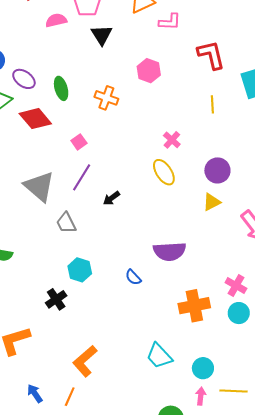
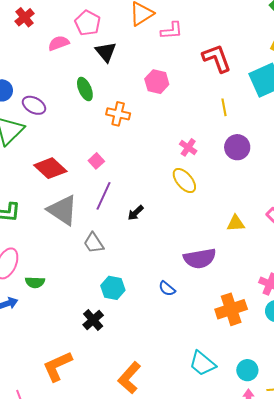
green ellipse: (61, 88) -> (85, 89), moved
red diamond: (35, 119) -> (50, 168), moved
purple circle: (217, 170) -> (237, 147), moved
yellow triangle: (212, 202) -> (236, 223), moved, turned 30

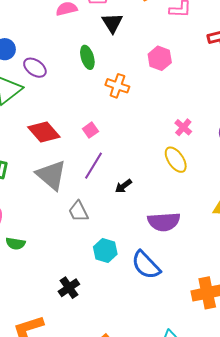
purple semicircle: (200, 258) -> (164, 222), moved
cyan hexagon: (113, 288) -> (105, 250), moved
blue semicircle: (167, 289) -> (146, 265), size x1.8

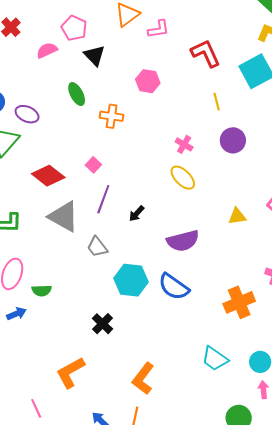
cyan hexagon: (105, 250) -> (131, 280), size x1.4

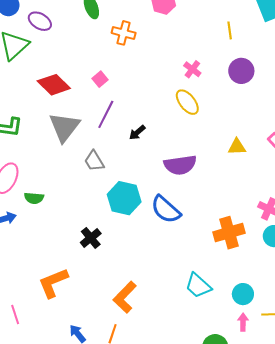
gray triangle: (64, 217) -> (64, 127), turned 32

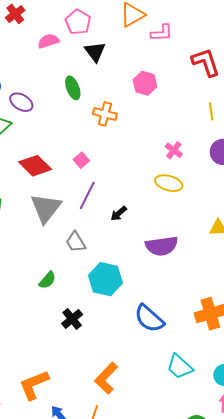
yellow ellipse: (187, 102) -> (169, 183), turned -36
green semicircle: (34, 198) -> (47, 280), moved, turned -54
blue semicircle: (166, 209) -> (149, 319), moved
orange L-shape: (53, 283) -> (34, 385), moved

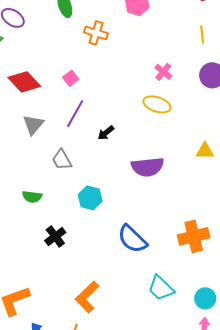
gray triangle: (46, 208) -> (33, 125), size x0.7
cyan hexagon: (105, 279) -> (90, 198), size x0.7
green semicircle: (47, 280) -> (32, 197), turned 54

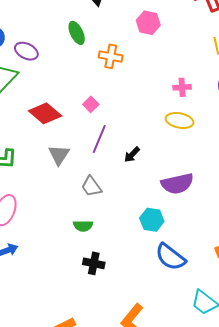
pink cross: (163, 72) -> (182, 87), turned -36
green semicircle: (32, 197) -> (83, 226), moved
cyan hexagon: (90, 198) -> (152, 220), moved
black cross: (55, 236) -> (94, 263), turned -35

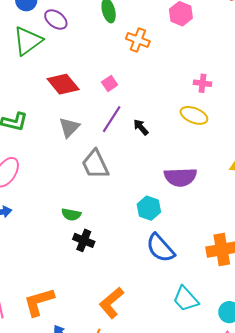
black arrow: (132, 155) -> (141, 127), moved, turned 84
gray trapezoid: (91, 186) -> (95, 164), size x1.4
green semicircle: (83, 226) -> (71, 214), moved

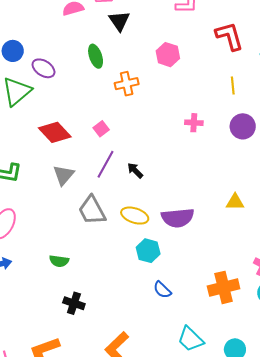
orange cross: (138, 40) -> (127, 84), turned -30
yellow ellipse: (194, 115) -> (135, 216), moved
green semicircle: (71, 214) -> (59, 261), moved
black cross: (84, 240) -> (74, 303), moved
blue semicircle: (160, 248) -> (162, 290), size x0.6

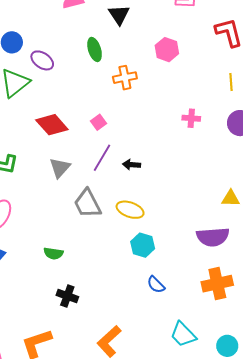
black arrow: (135, 170) -> (131, 165), turned -42
purple semicircle: (178, 218) -> (213, 237), moved

